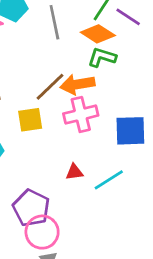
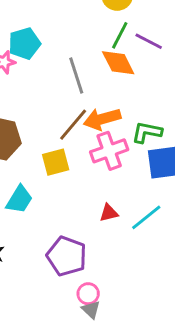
gray line: (54, 22) -> (76, 76), moved
orange diamond: (98, 34) -> (118, 63), turned 36
green L-shape: (102, 57) -> (147, 132), moved
pink circle: (42, 232) -> (88, 294), moved, size x0.6

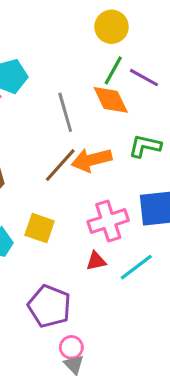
green L-shape: (147, 132) -> (145, 146), moved
pink cross: (109, 151) -> (108, 221), moved
yellow square: (56, 162) -> (40, 228), moved, turned 32

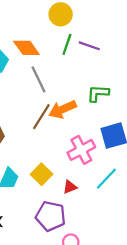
orange diamond: (111, 100) -> (26, 48), moved
yellow square: (40, 228) -> (42, 174), moved, turned 35
red triangle: (96, 261) -> (70, 187), moved

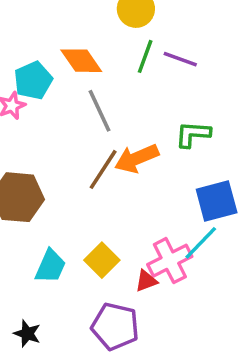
pink cross: (81, 150) -> (170, 261), moved
cyan line: (106, 179) -> (201, 243), moved

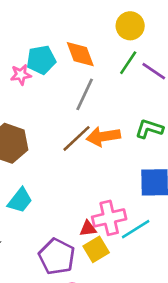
gray line: (99, 111) -> (85, 94), turned 36
cyan line: (201, 243) -> (136, 229), moved
yellow square: (102, 260) -> (96, 249), moved

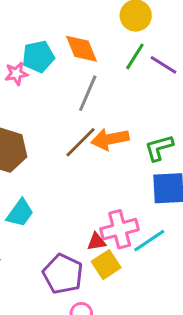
green L-shape: (149, 129) -> (159, 148), moved, turned -32

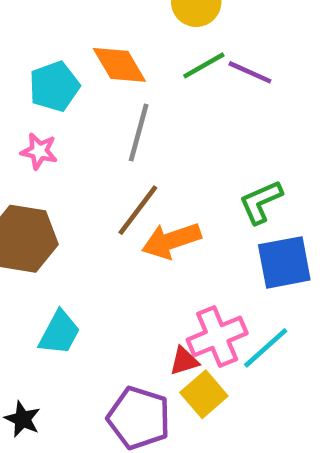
green line: (135, 56) -> (204, 65), turned 36
pink star: (16, 74) -> (39, 151), moved, turned 30
orange arrow: (110, 139) -> (171, 241), moved

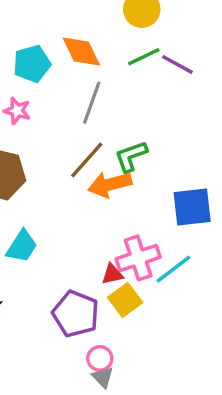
green L-shape: (261, 202) -> (131, 156), moved

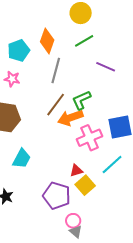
orange diamond: (81, 52) -> (47, 41), turned 50
purple line: (177, 64) -> (106, 67), moved
pink cross: (138, 258) -> (90, 138), moved

